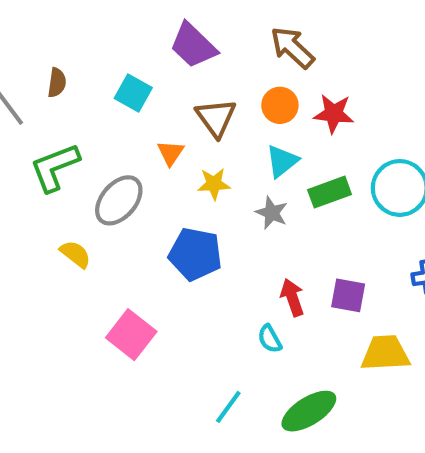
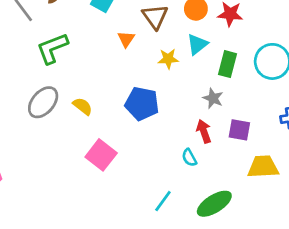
yellow star: (214, 184) -> (168, 59), moved
green rectangle: (330, 192) -> (228, 64), turned -55
gray ellipse: (119, 200) -> (43, 102), moved
gray star: (272, 213) -> (213, 98), moved
yellow semicircle: (75, 254) -> (83, 106), moved

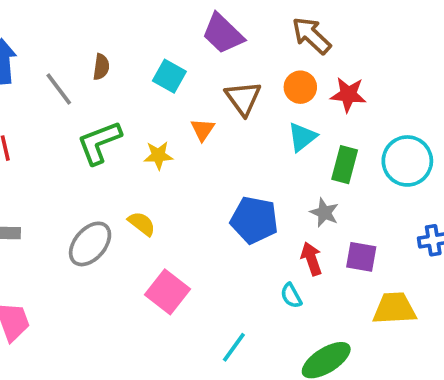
yellow star: (168, 59) -> (158, 155), moved
gray ellipse: (43, 102) -> (90, 244), moved
blue pentagon: (142, 104) -> (254, 220), moved
cyan line: (163, 201) -> (234, 347), moved

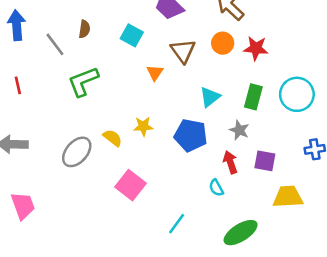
cyan triangle: (302, 137) -> (210, 97), moved
yellow star: (158, 155) -> (143, 126), moved

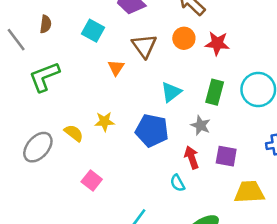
pink square: (130, 185) -> (92, 180), size x0.7

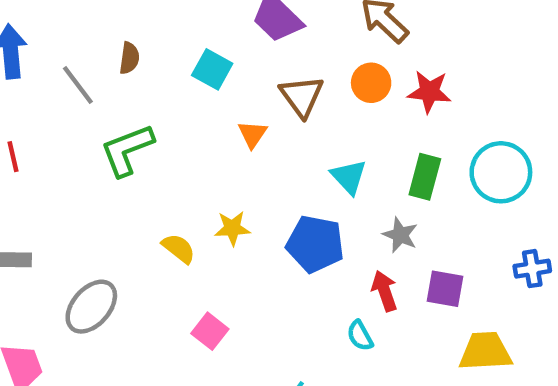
cyan triangle: (171, 92) -> (349, 177), turned -35
gray ellipse: (38, 147) -> (91, 307), moved

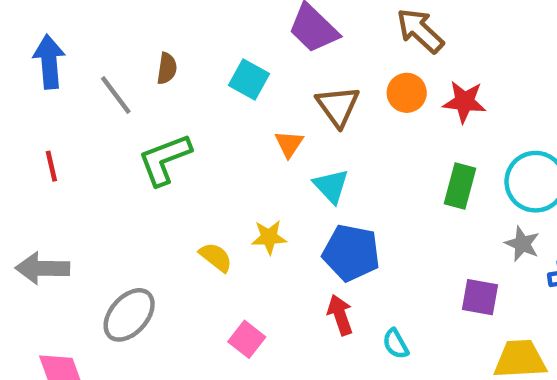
cyan triangle: (349, 177) -> (331, 186), moved
gray star: (400, 235) -> (522, 244), moved
red arrow: (385, 291) -> (340, 315), moved

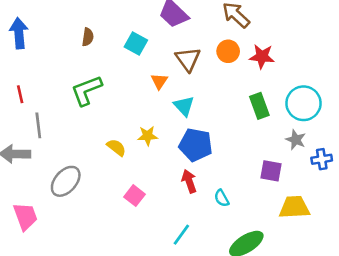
gray line: (116, 95) -> (38, 125), moved, turned 30
green rectangle: (460, 186) -> (259, 106), turned -35

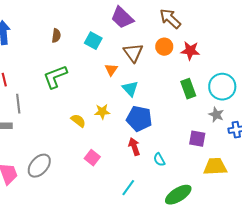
gray ellipse: (66, 181) -> (39, 166), moved

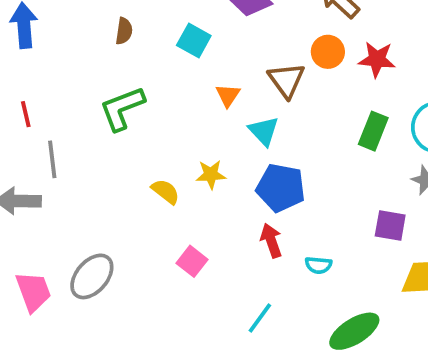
brown triangle: (133, 53) -> (286, 80), moved
green rectangle: (188, 89) -> (373, 131), turned 42
cyan semicircle: (159, 160) -> (318, 265), turned -56

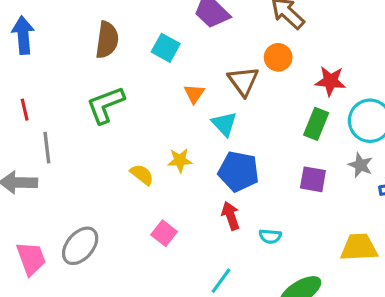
brown semicircle: (124, 31) -> (107, 40), size x1.6
red star: (377, 59) -> (330, 81), moved
purple square: (390, 225) -> (313, 179), moved

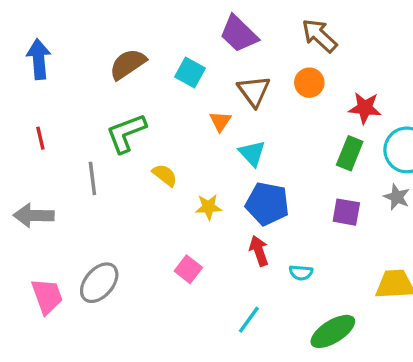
brown semicircle: (107, 40) -> (128, 64), turned -132
brown triangle: (243, 81) -> (254, 91), moved
gray line: (47, 148) -> (92, 178), moved
yellow star: (180, 160) -> (208, 207), moved
yellow semicircle: (142, 175) -> (165, 175), moved

